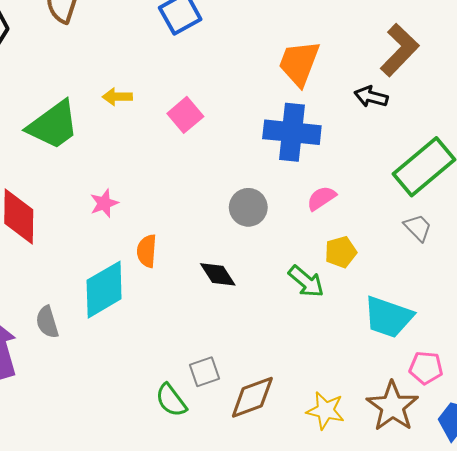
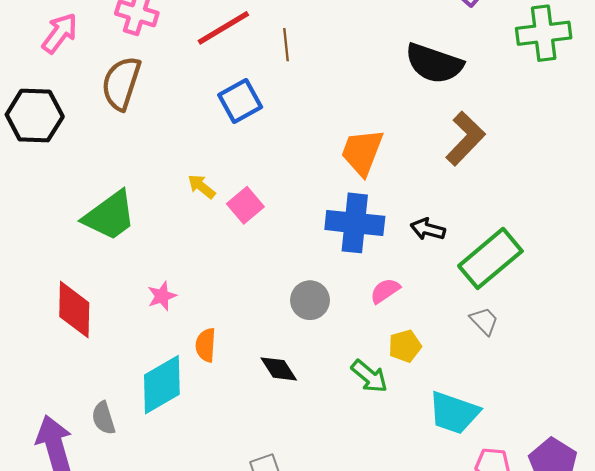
yellow arrow: (117, 97) -> (202, 186), moved, turned 40
black arrow: (371, 97) -> (428, 229), moved

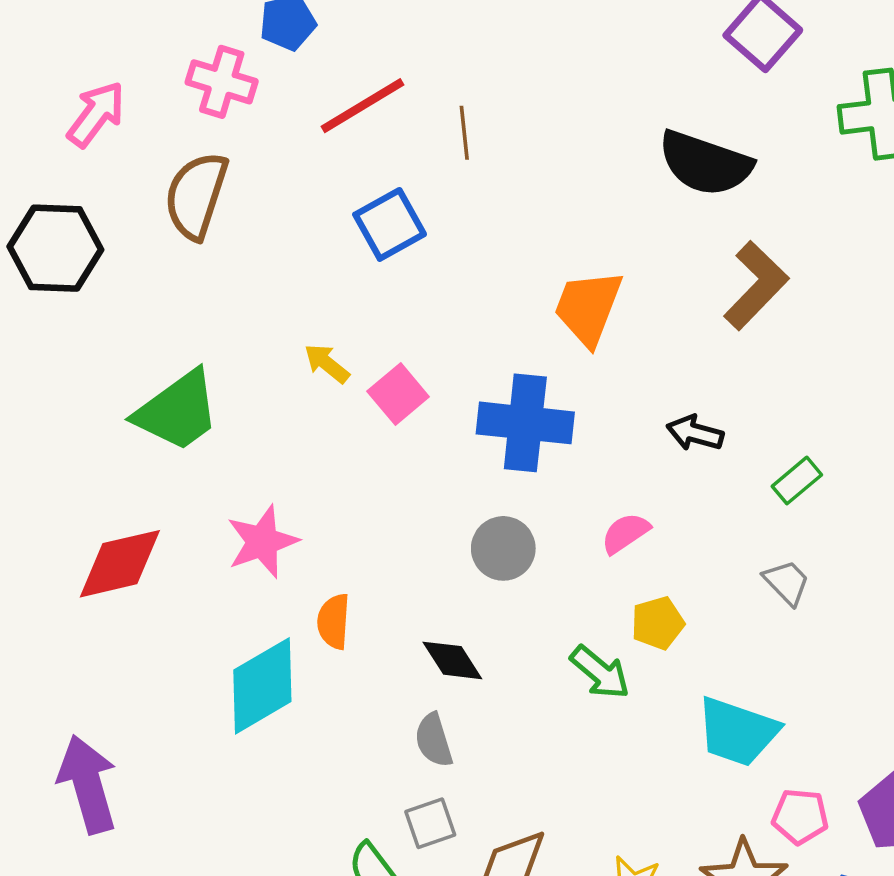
blue cross: (355, 223) -> (525, 423), moved
green rectangle: (490, 258) -> (797, 481), size x0.5
pink star: (162, 296) -> (262, 542), size x1.5
red diamond: (74, 310) -> (120, 564), turned 76
gray semicircle: (103, 418) -> (434, 740), moved

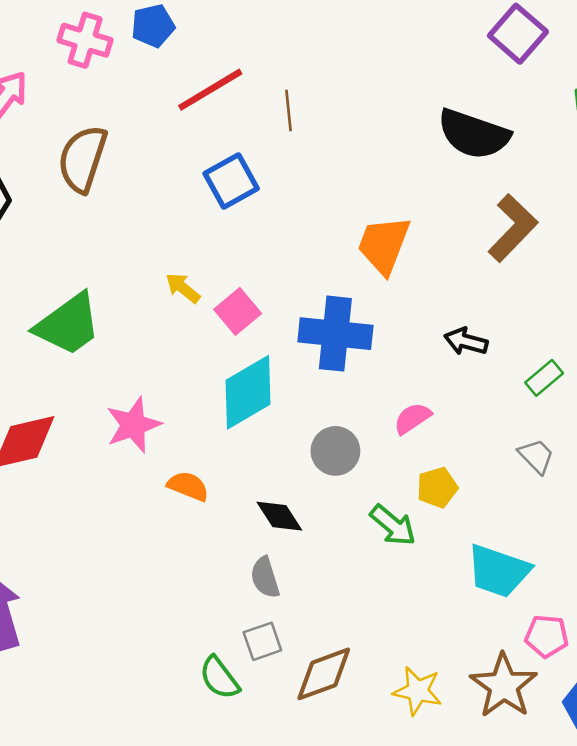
pink cross: (222, 82) -> (85, 40), moved
gray circle: (503, 548) -> (335, 451), moved
orange semicircle: (334, 621) -> (188, 486), turned 108
cyan diamond: (262, 686) -> (248, 392), moved

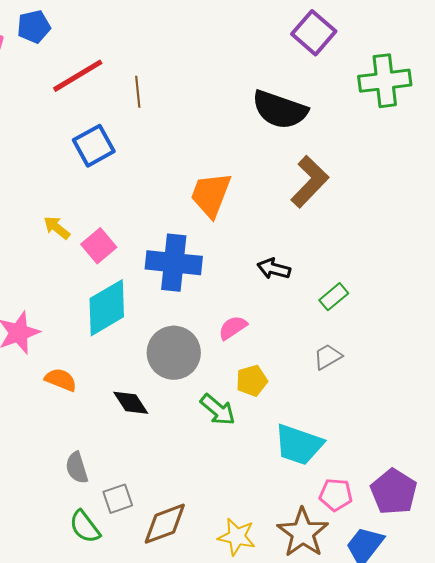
gray circle: (335, 451) -> (174, 353), size x1.4
gray trapezoid: (536, 456) -> (328, 357), turned -76
gray semicircle: (265, 577) -> (77, 468), moved

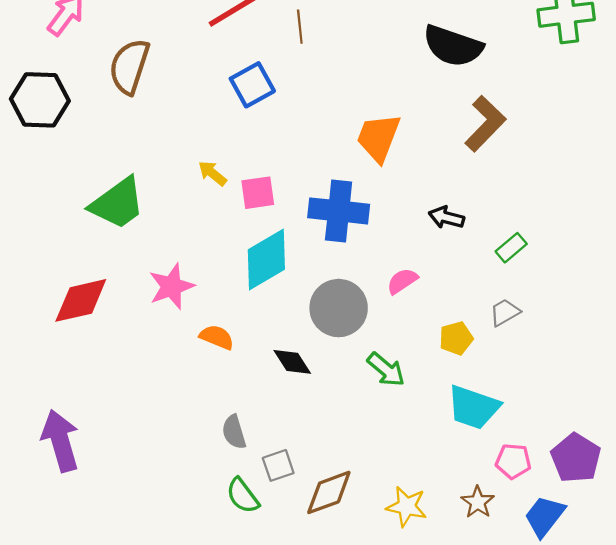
pink square: (99, 246) -> (258, 193), turned 32
yellow pentagon: (252, 381) -> (456, 338), moved
brown star: (303, 533) -> (478, 502), size x0.6

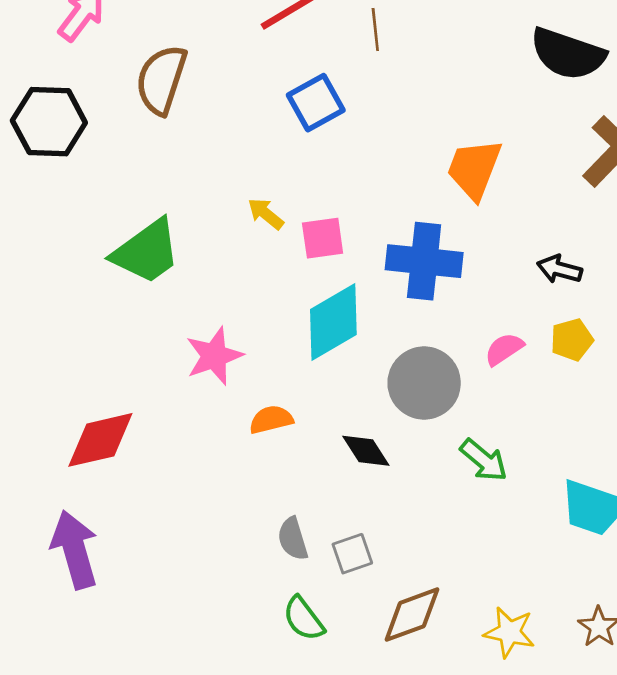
red diamond: (81, 300) -> (100, 440), moved
orange semicircle: (217, 337) -> (271, 420), turned -36
yellow pentagon: (456, 338) -> (572, 340), moved
gray square: (278, 465) -> (352, 554), moved

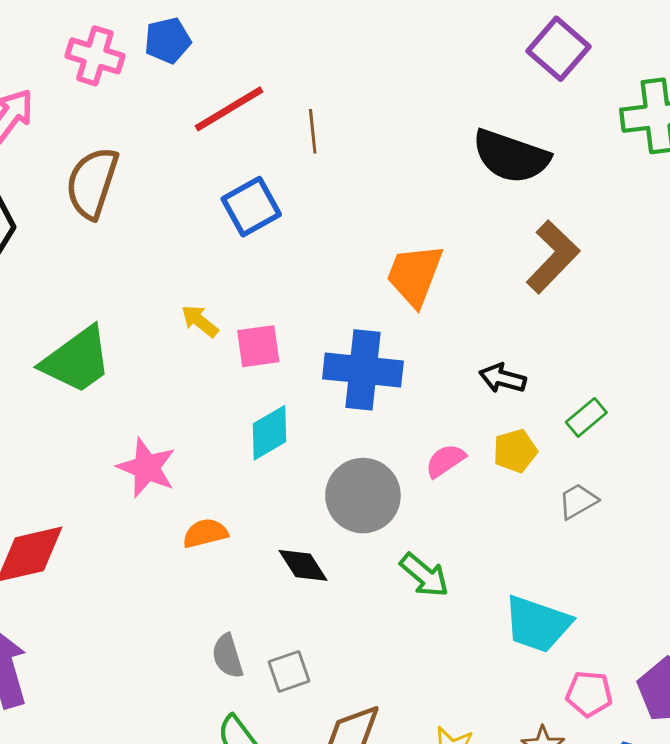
cyan diamond: (333, 322) -> (269, 433), size x0.7
pink star: (214, 356) -> (147, 468), turned -30

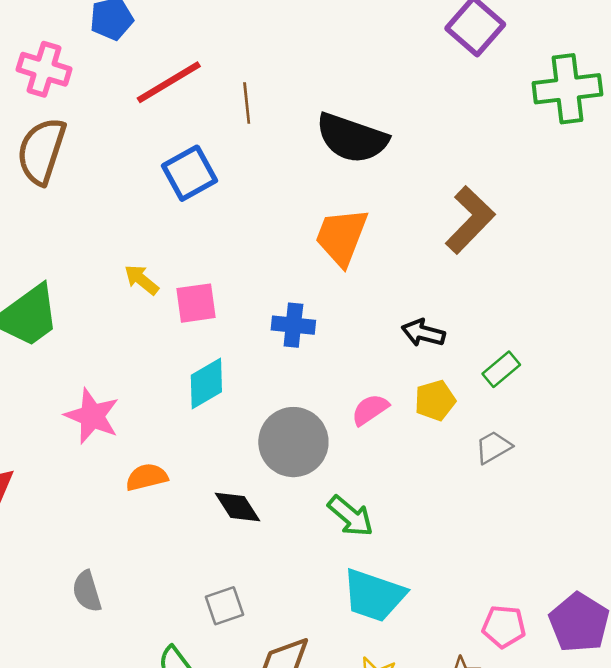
pink cross: (95, 56) -> (44, 69), moved
black semicircle: (511, 156) -> (352, 138), moved
blue cross: (363, 370) -> (293, 325), size x0.6
cyan trapezoid: (537, 624) -> (374, 595), moved
gray semicircle: (228, 656) -> (87, 591), moved

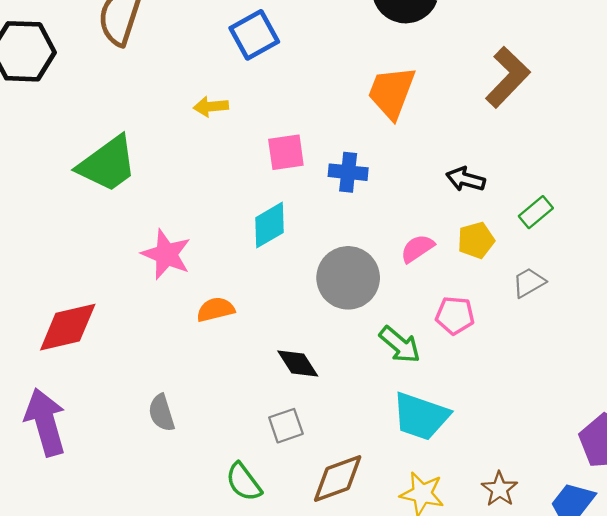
yellow arrow: (141, 280) -> (211, 107), moved, turned -44
pink square: (196, 303) -> (286, 152), moved
black diamond: (238, 507) -> (298, 363), moved
pink pentagon: (504, 626) -> (455, 315), moved

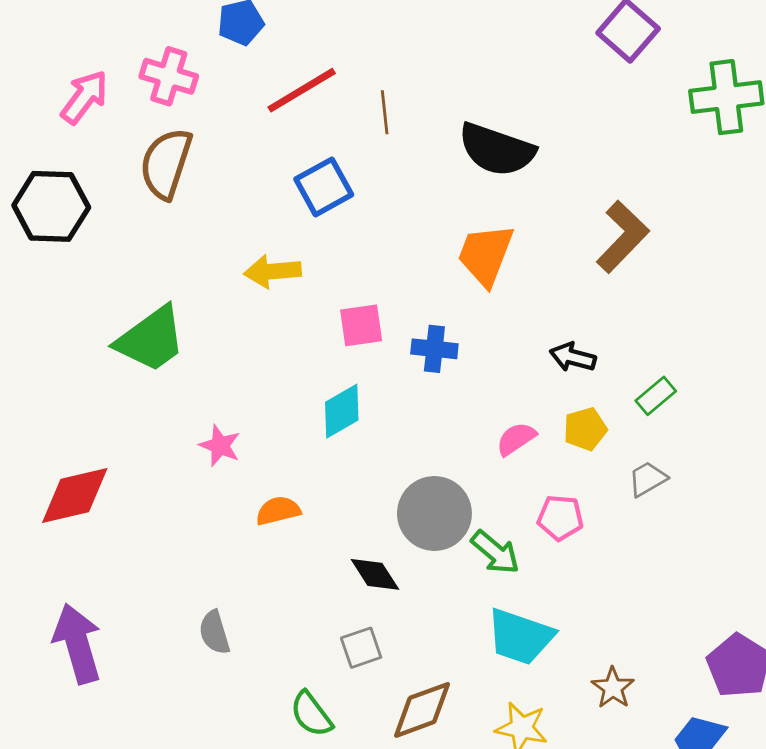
yellow arrow: (211, 107) -> (273, 271), size x1.4
pink star: (166, 254) -> (220, 446), size x0.7
gray circle: (348, 278) -> (434, 513), moved
red diamond: (68, 327) -> (75, 496), moved
brown star: (499, 489) -> (613, 688), moved

